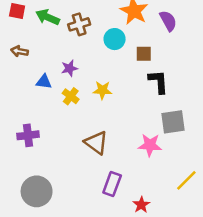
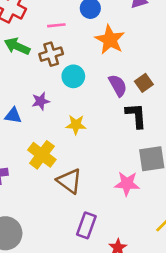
purple semicircle: (168, 21) -> (118, 85), moved
cyan circle: (115, 39) -> (73, 76), moved
brown square: (144, 54) -> (144, 83), moved, turned -35
yellow cross: (71, 96) -> (42, 155), moved, size x1.5

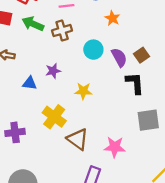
orange star: (110, 40) -> (112, 18), size x0.6
cyan circle: (73, 76) -> (93, 50), moved
pink star: (127, 184) -> (115, 147), moved

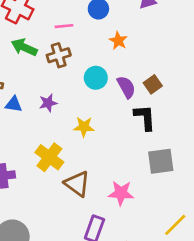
blue triangle: (30, 83) -> (14, 104), moved

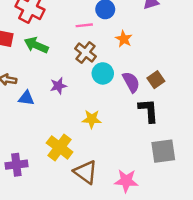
pink line: (64, 26) -> (84, 25), moved
brown cross: (59, 55) -> (85, 52), moved, turned -35
purple star: (48, 103) -> (58, 86), moved

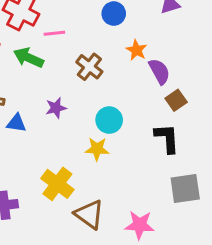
pink line: (84, 25) -> (54, 33), moved
cyan circle: (103, 73) -> (109, 120), moved
purple semicircle: (131, 82) -> (159, 71), moved

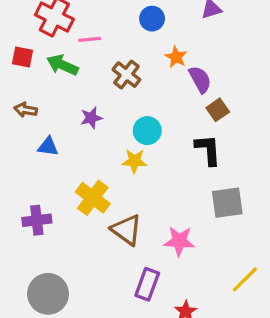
blue triangle: (16, 123) -> (48, 147), moved

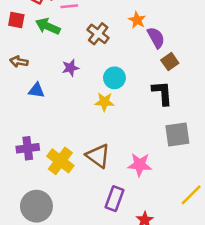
yellow cross: (93, 198) -> (60, 161), moved

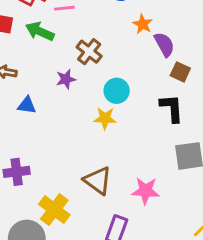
brown cross: (98, 34) -> (89, 52), moved
brown square: (170, 62) -> (180, 72), turned -30
yellow cross: (60, 161) -> (54, 210), moved

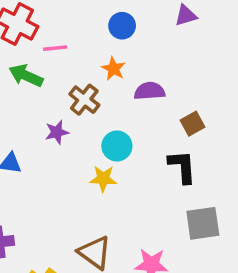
orange star: (143, 24) -> (113, 69), moved
purple semicircle: (164, 44) -> (150, 91), moved, turned -65
brown square: (180, 72) -> (193, 124), turned 36

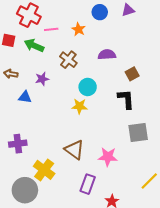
blue circle: (122, 26) -> (100, 12), moved
orange star: (113, 69) -> (78, 29), moved
purple star: (57, 132) -> (42, 79), moved

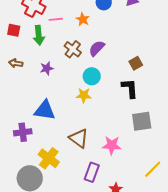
green arrow: (34, 46) -> (39, 35), turned -120
purple semicircle: (107, 55) -> (97, 48), moved, turned -42
blue triangle: (25, 97) -> (45, 110), moved, size x1.6

